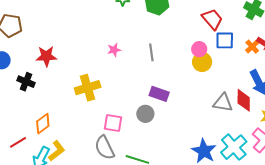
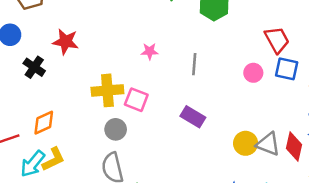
yellow circle: (202, 62) -> (246, 143), moved
gray circle: (145, 114) -> (116, 129), moved
pink square: (113, 123) -> (136, 100), moved

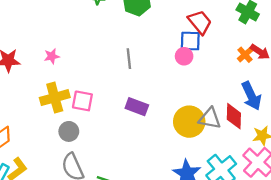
pink star: (150, 51) -> (52, 56), moved
blue square: (287, 69) -> (190, 41), moved
yellow circle: (246, 143) -> (189, 122), size x1.4

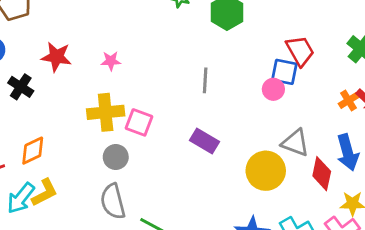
gray triangle: (210, 118) -> (295, 143), moved

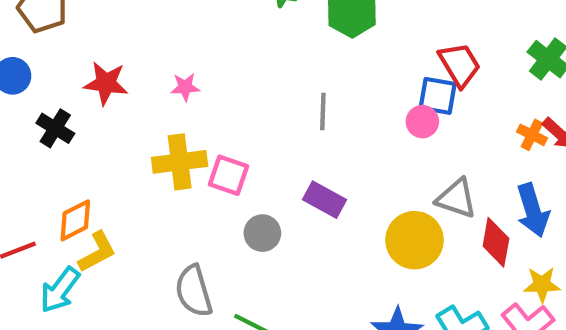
orange cross: (349, 100) -> (532, 135), turned -30
gray circle: (116, 157) -> (262, 233), moved
yellow L-shape: (45, 193) -> (97, 252), moved

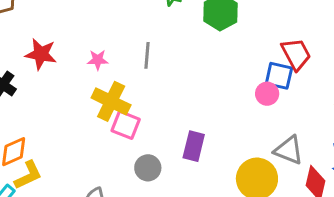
gray line: (323, 112) -> (147, 55), moved
yellow cross: (180, 162) -> (111, 101), moved, turned 30
purple rectangle: (324, 200) -> (194, 146), turned 72

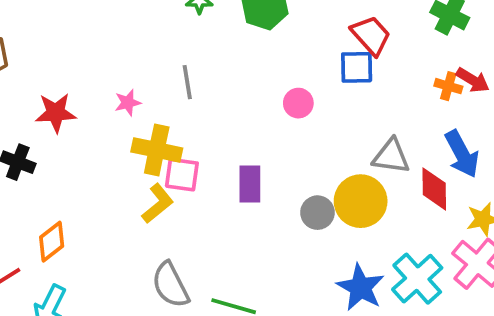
pink circle: (267, 94) -> (298, 103), moved
purple rectangle: (194, 146) -> (250, 184), moved
gray circle: (148, 168) -> (317, 213), moved
yellow L-shape: (28, 175) -> (158, 204), moved

